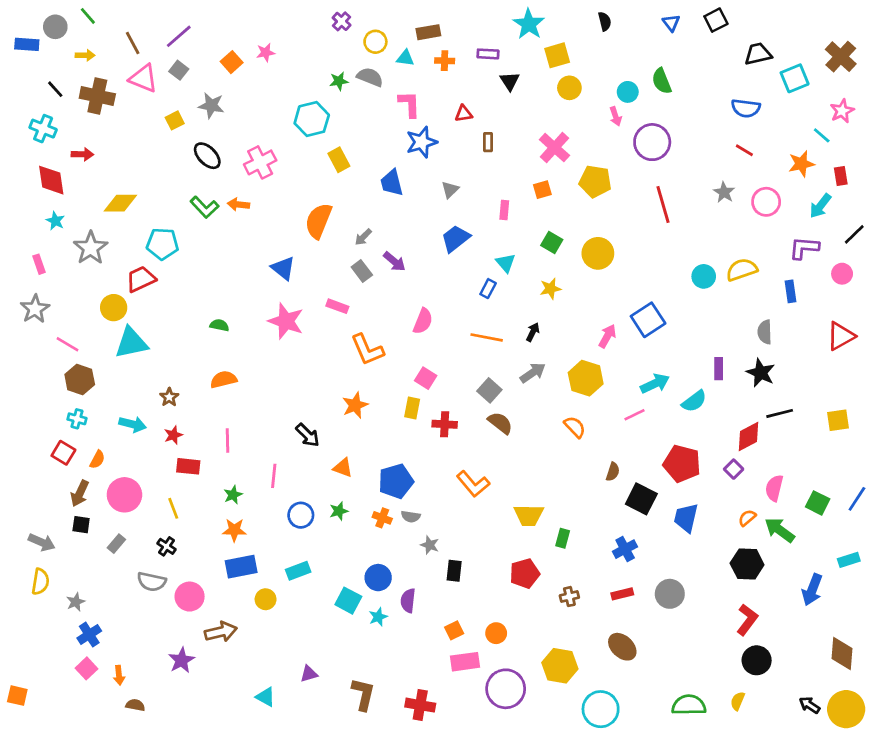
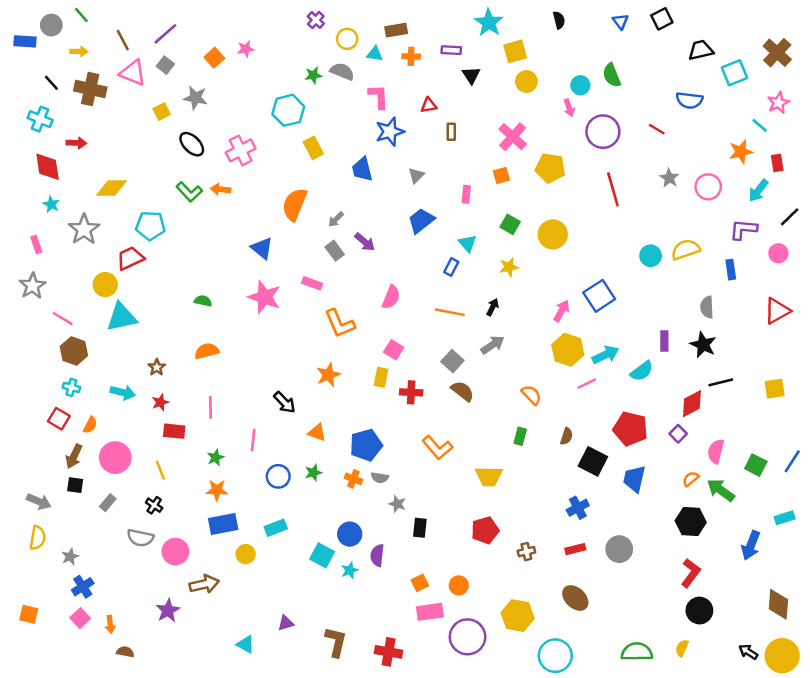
red line: (744, 150) -> (657, 129), moved
yellow hexagon: (586, 378) -> (568, 350), moved
green rectangle: (563, 538) -> (520, 436), moved
orange square: (17, 696) -> (29, 614), moved

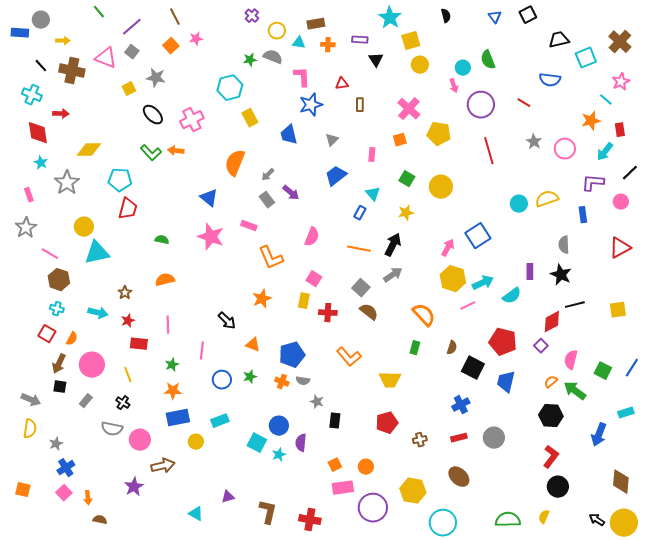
green line: (81, 15) -> (99, 12), moved
brown line: (123, 40) -> (175, 17), moved
red trapezoid: (130, 258) -> (128, 209), moved, turned 130
black arrow: (493, 307) -> (393, 245), size x1.6
orange semicircle: (531, 395) -> (424, 315), size x1.4

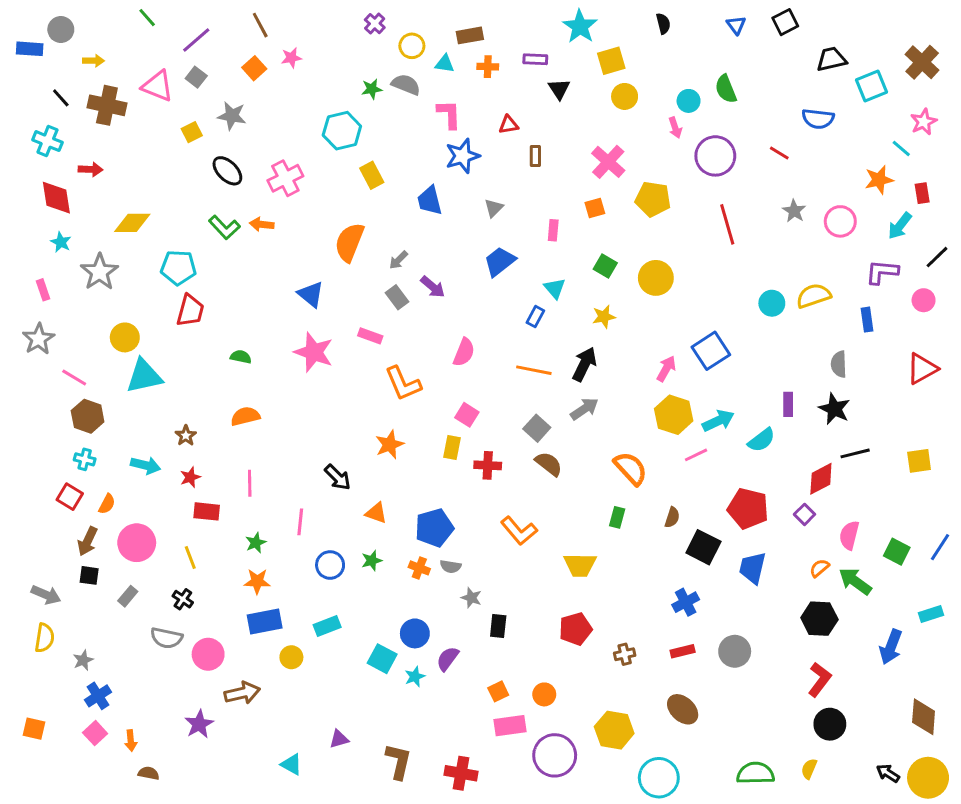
purple semicircle: (301, 443) -> (448, 659), turned 30

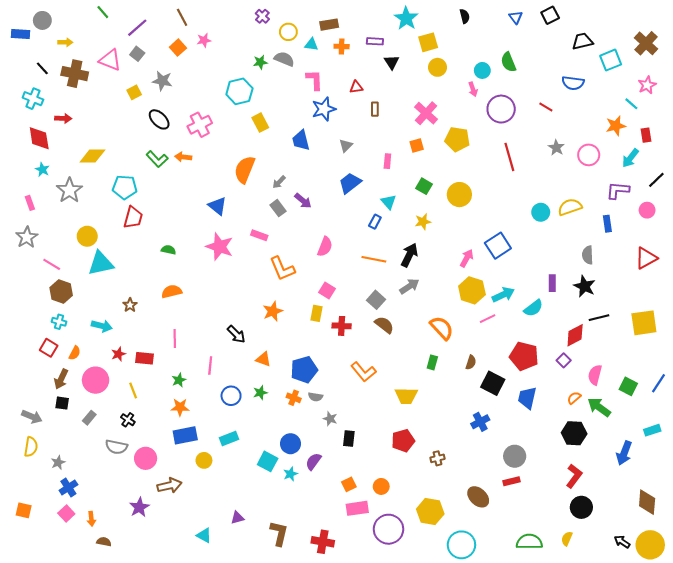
yellow square: (919, 461) -> (644, 323), size x1.5
red star: (190, 477) -> (118, 354), moved
red rectangle: (683, 651) -> (512, 481), moved

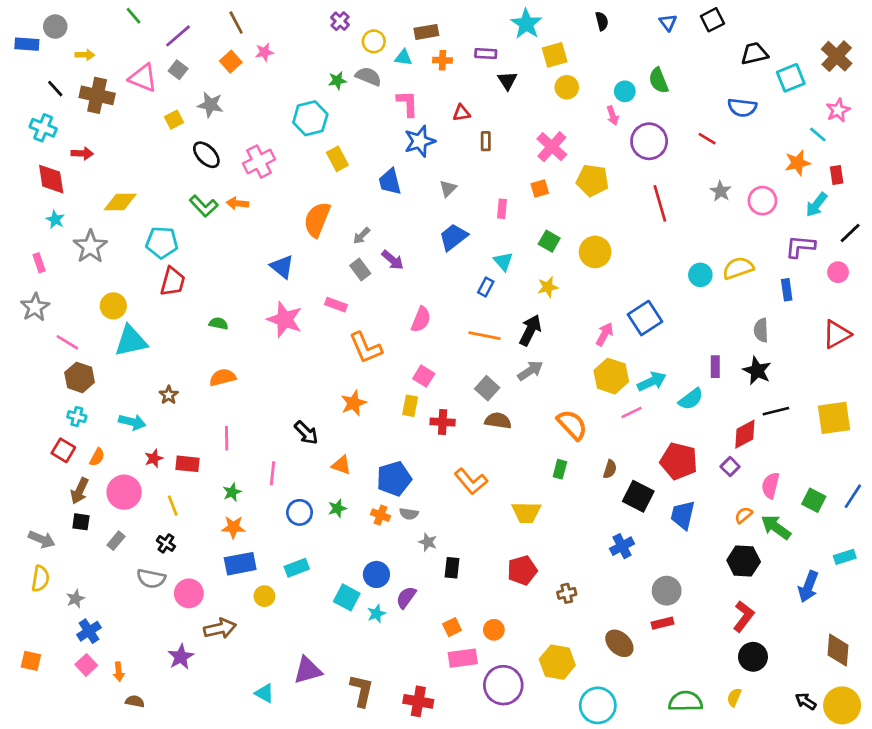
brown semicircle: (384, 325) -> (498, 421), turned -30
purple triangle: (237, 518) -> (308, 670), size x1.6

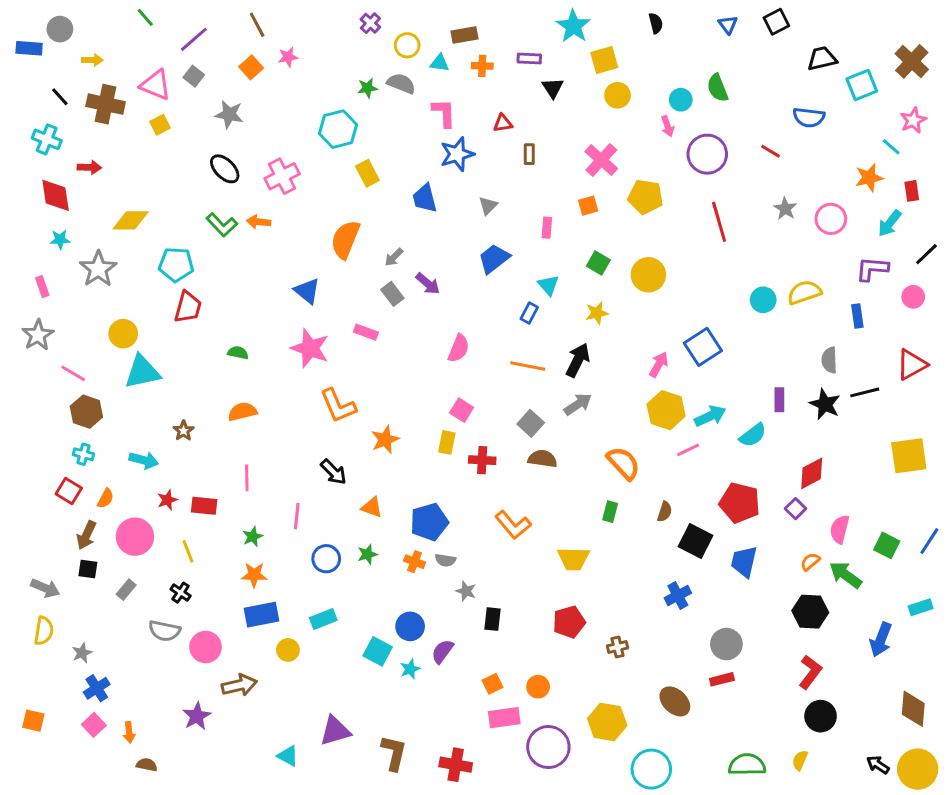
yellow square: (174, 120) -> (160, 125), moved
cyan star: (55, 220) -> (60, 239), turned -30
orange L-shape: (366, 348) -> (338, 406), moved
black line: (776, 411) -> (865, 392), moved

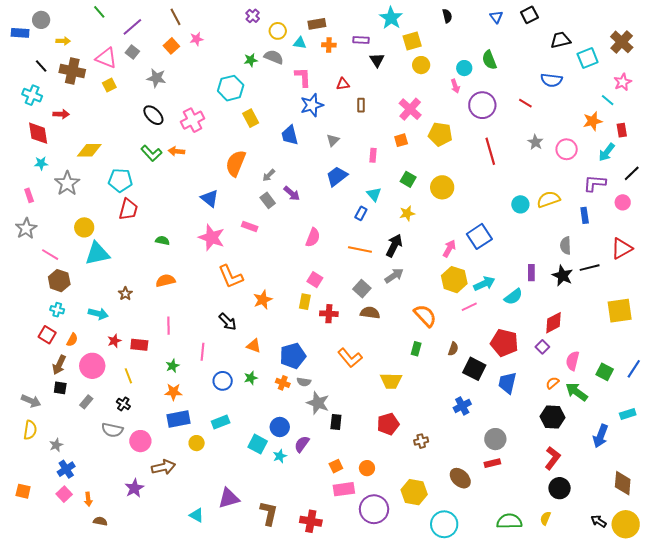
gray star: (466, 591) -> (318, 403), size x1.6

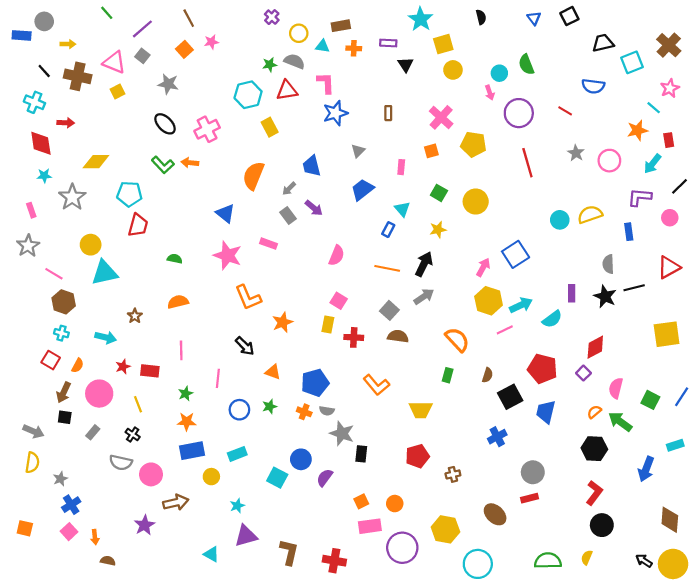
red triangle: (343, 84) -> (287, 90), moved, size x1.5
blue trapezoid: (290, 135) -> (312, 166), moved
black square: (474, 369) -> (510, 397), turned 35
cyan star: (280, 456) -> (237, 506), moved

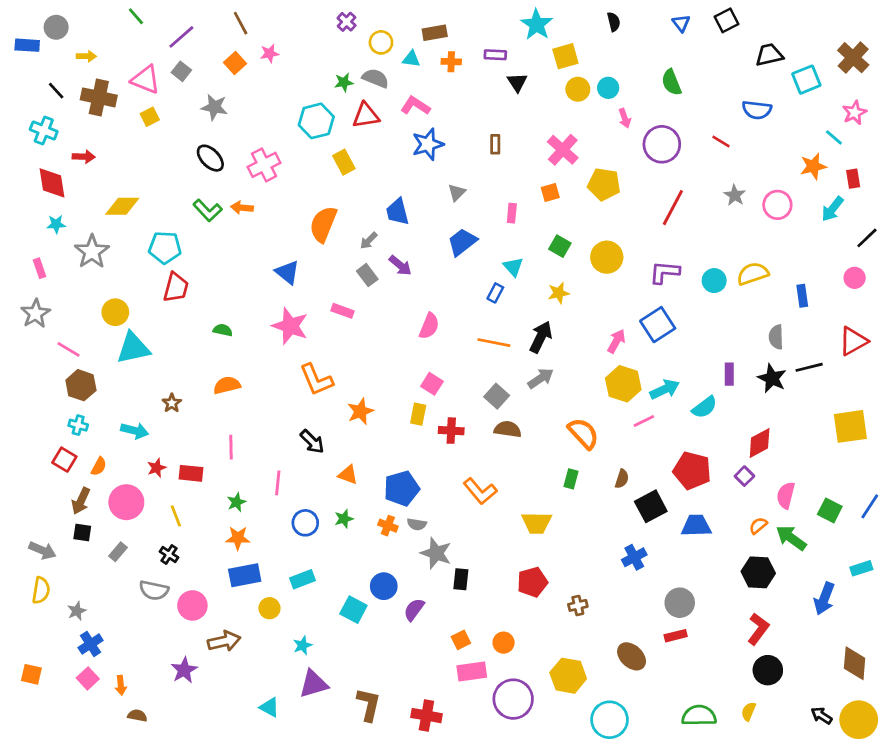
cyan circle: (499, 73) -> (608, 88), moved
pink L-shape: (326, 83) -> (415, 106), turned -55
red line: (527, 163) -> (673, 208), turned 44
purple L-shape: (640, 197) -> (665, 272), moved
blue trapezoid: (546, 412) -> (696, 526), turned 75

